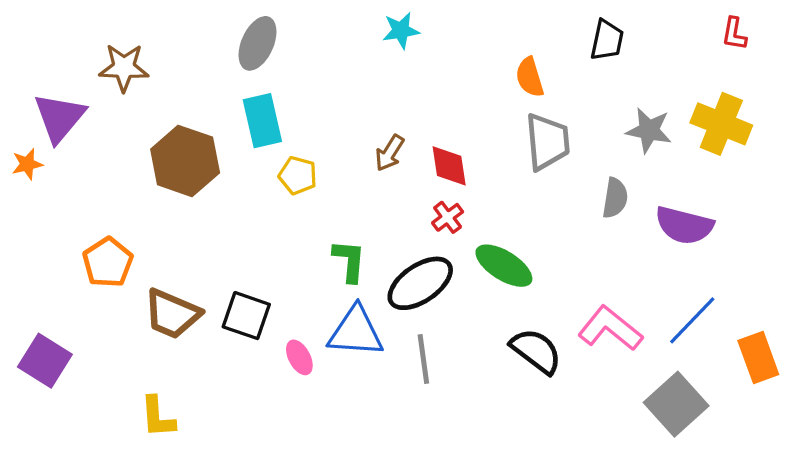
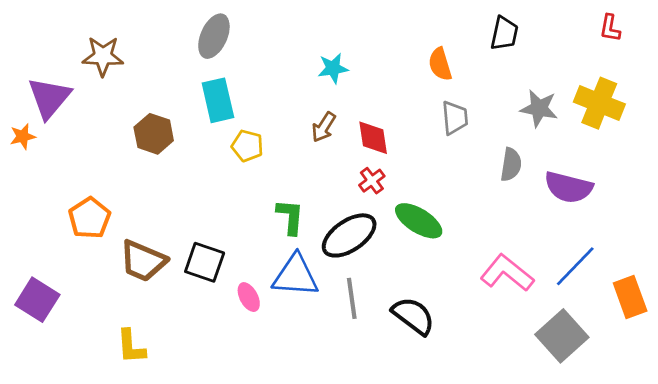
cyan star: (401, 31) -> (333, 68), moved
gray trapezoid: (547, 142) -> (455, 118), size x0.7
brown hexagon: (185, 161) -> (154, 134), size x0.7
black semicircle: (536, 351) -> (413, 316), moved

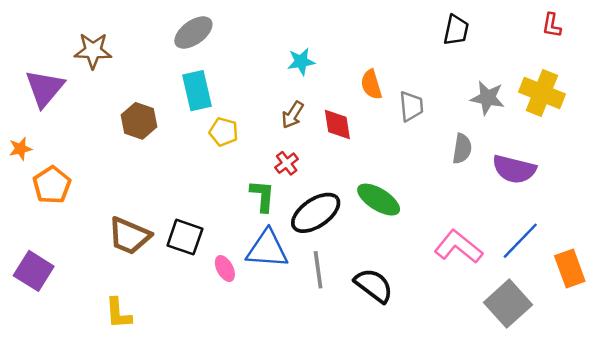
gray ellipse: (214, 36) -> (193, 33), turned 30
orange semicircle: (440, 64) -> (371, 85), moved
orange star: (23, 136) -> (20, 149), moved
red cross: (372, 181) -> (287, 163), moved
orange pentagon: (89, 218) -> (52, 185), moved

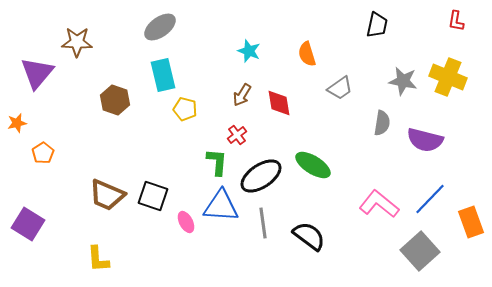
cyan star: (301, 62) -> (249, 51), turned 30
orange semicircle: (371, 85) -> (307, 54), moved
gray trapezoid: (411, 106) -> (340, 88), turned 60
orange pentagon: (52, 185) -> (43, 153), size x0.7

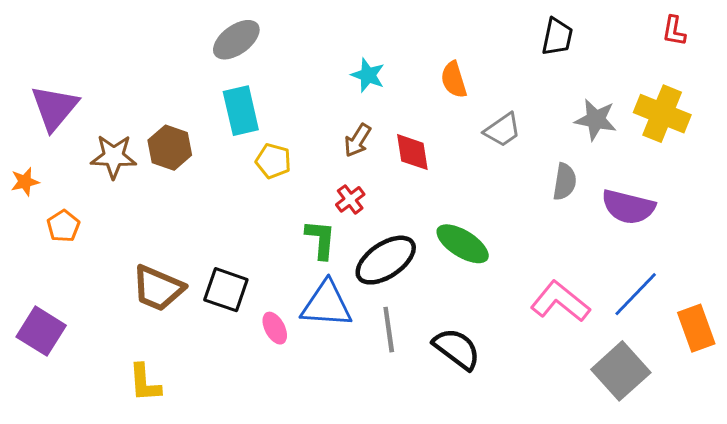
brown star: (77, 42) -> (114, 157), moved

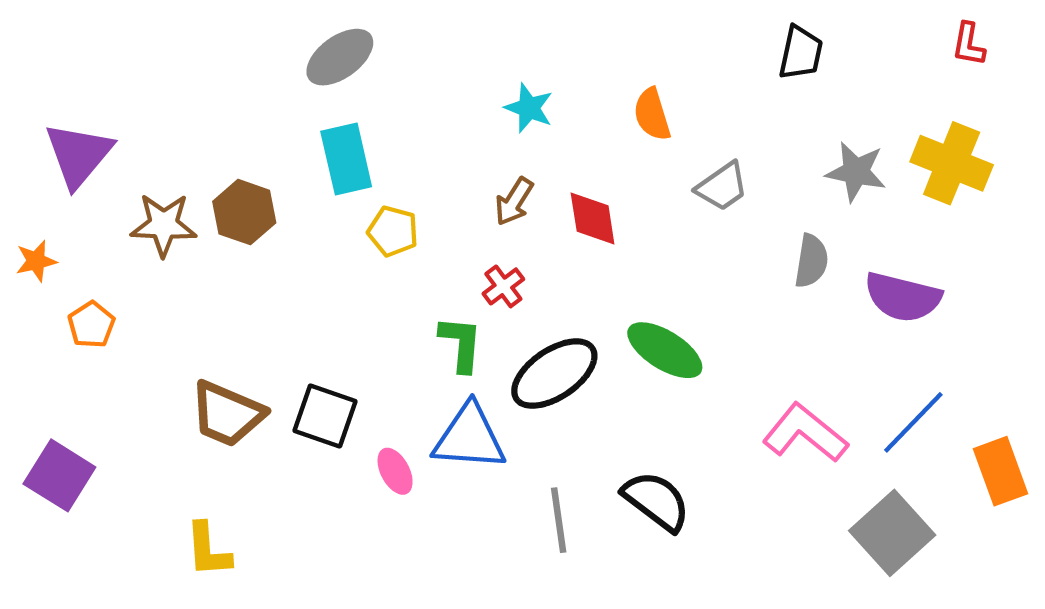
gray line: (389, 330) -> (559, 520), moved

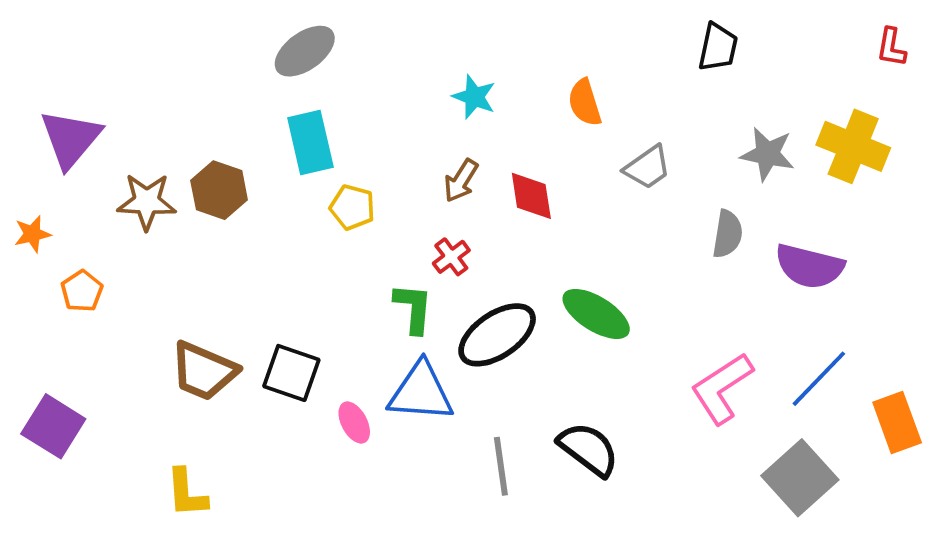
red L-shape: (969, 44) -> (891, 47), moved
pink L-shape: (805, 433) -> (722, 388), turned -72

